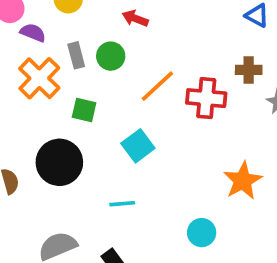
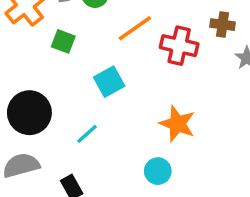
black circle: (59, 162) -> (29, 113), moved
orange star: (243, 181) -> (177, 124), moved, turned -30
cyan line: (122, 204) -> (87, 134), turned -45

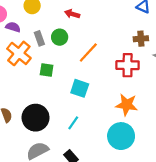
red cross: (179, 46) -> (128, 65), moved
cyan square: (109, 82) -> (80, 88), turned -30
cyan circle: (158, 171) -> (121, 136), size x1.6

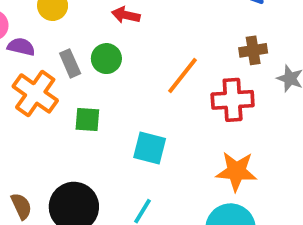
orange line: (88, 53) -> (183, 75), moved

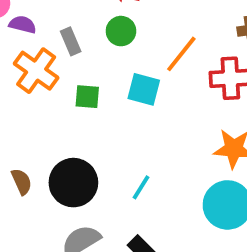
green circle: (106, 59) -> (121, 31), moved
cyan square: (150, 148) -> (144, 89), moved

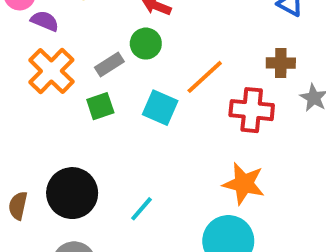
gray rectangle: (71, 41) -> (109, 65), moved, turned 72
green square: (87, 97) -> (100, 106), turned -32
brown semicircle: (22, 182) -> (18, 206), moved, turned -152

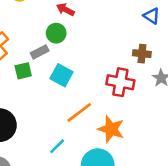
gray rectangle: (109, 65) -> (40, 52), moved
orange line: (205, 77) -> (79, 112), moved
cyan line: (141, 209) -> (57, 146), moved

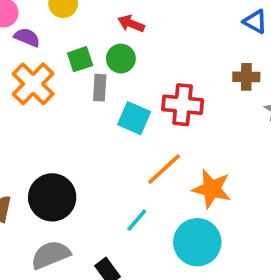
gray rectangle: (40, 52) -> (100, 88), turned -54
green square: (23, 71) -> (80, 59), moved
red cross: (120, 82) -> (183, 105), moved

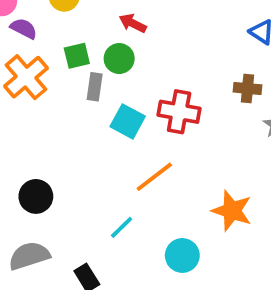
orange star: (212, 189) -> (232, 211), moved
black circle: (52, 197) -> (36, 196), size x0.7
cyan circle: (197, 242) -> (182, 255), size x0.7

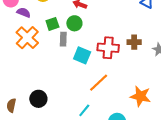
brown cross: (248, 88) -> (134, 42), moved

